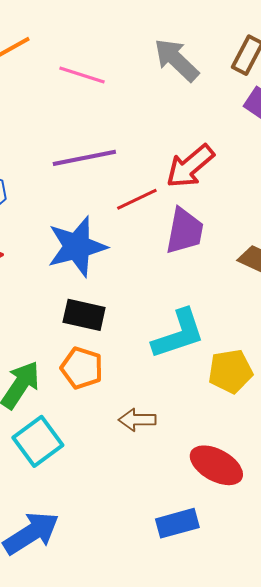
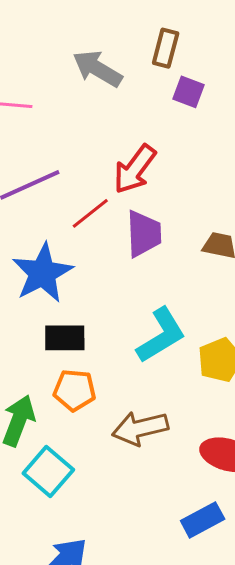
brown arrow: (137, 420) -> (140, 428), size x1.5

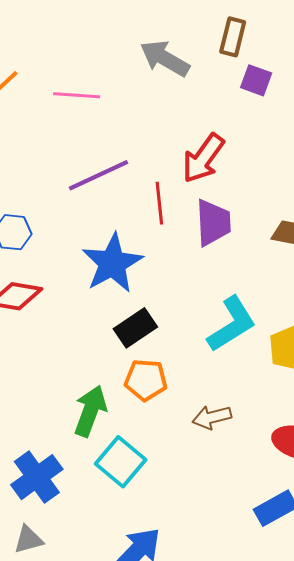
red line: (90, 213) -> (159, 203), turned -57
black rectangle: (65, 338) -> (135, 328), turned -33
brown arrow: (140, 428) -> (212, 417), size x0.7

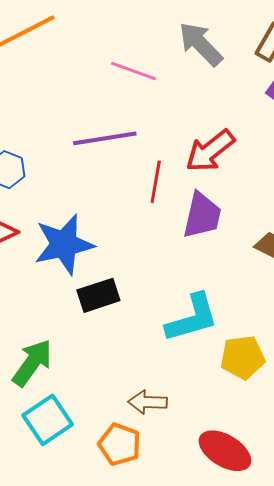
pink line: (77, 95) -> (134, 71), moved
blue star: (112, 263) -> (64, 244), moved
orange pentagon: (146, 380) -> (120, 444), moved

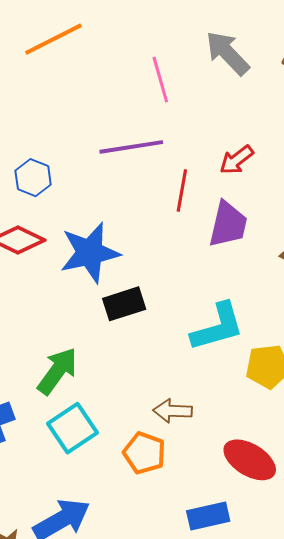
pink line: (134, 71) -> (160, 80), turned 54
red arrow: (210, 151) -> (236, 160), size x0.7

